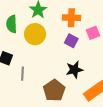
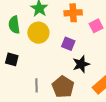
purple square: (71, 41) -> (68, 44), moved
gray line: (23, 74) -> (36, 85), moved

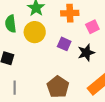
black star: (81, 64) -> (86, 53), moved
gray line: (36, 85) -> (15, 88), moved

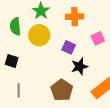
pink square: (92, 27) -> (98, 38), moved
black star: (86, 53) -> (79, 66), moved

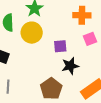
orange cross: (75, 17) -> (82, 15), moved
purple square: (69, 47) -> (60, 46), turned -32

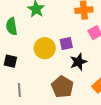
yellow circle: (32, 33) -> (45, 48), moved

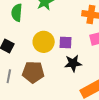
brown pentagon: (62, 87) -> (33, 72), moved, turned 30

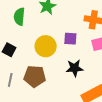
purple square: (66, 43) -> (70, 39), moved

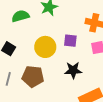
green semicircle: (19, 17) -> (20, 16), turned 66

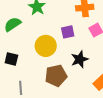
brown pentagon: (33, 76) -> (56, 76), moved

